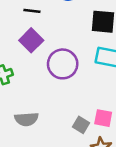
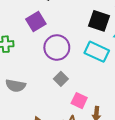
gray square: (81, 125) -> (61, 79), moved

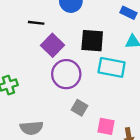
purple square: (36, 21) -> (52, 45), moved
black square: (99, 21) -> (92, 41), moved

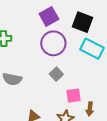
pink square: (106, 126) -> (73, 96), turned -35

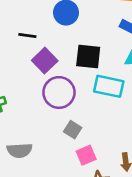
pink square: (73, 96) -> (86, 155), moved

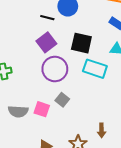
black line: (27, 35) -> (47, 18), moved
pink square: (86, 155) -> (42, 109), moved, turned 35

